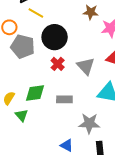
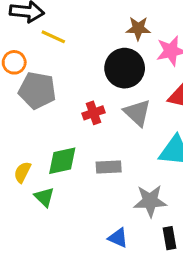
black circle: (55, 37) -> (125, 68), moved
red cross: (58, 64) -> (94, 113), turned 32

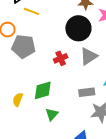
gray triangle: (137, 113) -> (89, 56), turned 48
gray rectangle: (109, 167) -> (87, 92), moved
green triangle: (44, 197) -> (52, 114), moved, turned 32

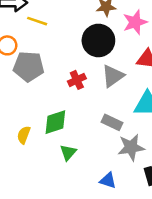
gray rectangle: (87, 92) -> (112, 122), turned 35

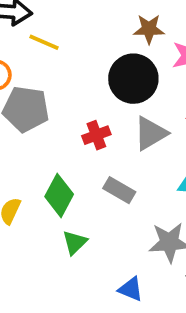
green diamond: (55, 122) -> (59, 195), turned -48
gray rectangle: (112, 122) -> (119, 190), moved

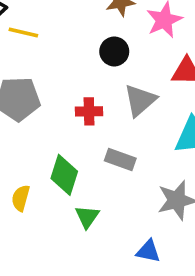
black circle: (133, 79) -> (114, 51), size x0.6
red cross: (96, 135) -> (89, 111), turned 30

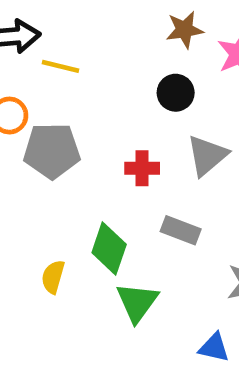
green triangle: (87, 217) -> (137, 302), size x1.4

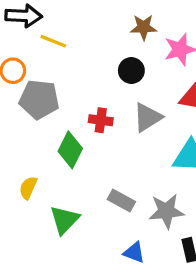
gray rectangle: (181, 230) -> (121, 201), moved
green diamond: (109, 248) -> (70, 150), moved
green triangle: (137, 302) -> (64, 220), moved

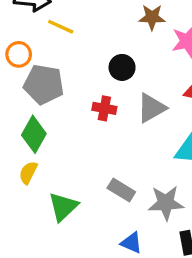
black circle: (131, 71) -> (122, 67), moved
green diamond: (70, 150) -> (34, 134), moved

